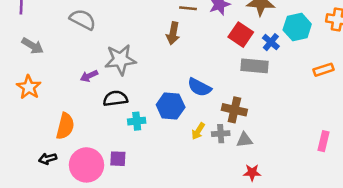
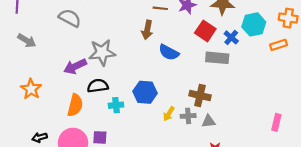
orange rectangle: (324, 70) -> (279, 45), moved
purple arrow: (89, 76) -> (75, 66), size x1.5
orange star: (29, 87) -> (31, 89), moved
blue semicircle: (199, 87) -> (169, 52), moved
orange semicircle: (65, 126) -> (75, 105), moved

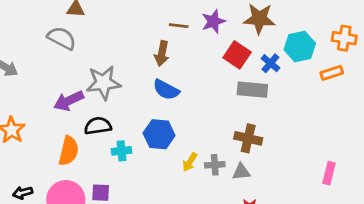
blue semicircle: (169, 52) -> (166, 90), moved
brown cross: (200, 95) -> (248, 138), moved

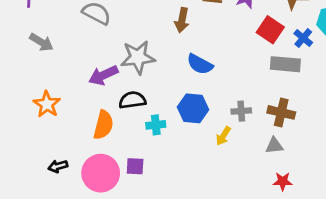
brown arrow: (162, 53) -> (182, 20), moved
gray cross: (215, 165) -> (241, 111), moved

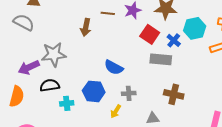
blue semicircle: (200, 64) -> (114, 67), moved
brown cross: (281, 112) -> (174, 94), moved
orange semicircle: (103, 125) -> (17, 96), moved

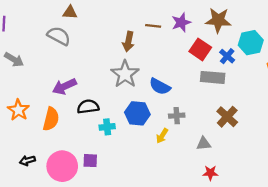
gray star: (54, 54) -> (125, 74), moved, turned -30
brown cross: (174, 94) -> (227, 117), turned 30

